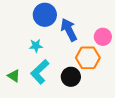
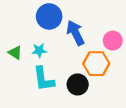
cyan L-shape: (40, 72) -> (44, 79), turned -55
green triangle: (14, 76) -> (15, 53), moved

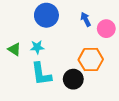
blue arrow: (75, 33) -> (86, 19), moved, size x0.6
pink circle: (113, 41) -> (106, 29), moved

